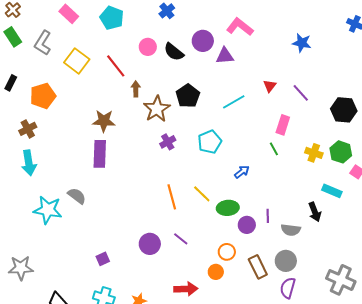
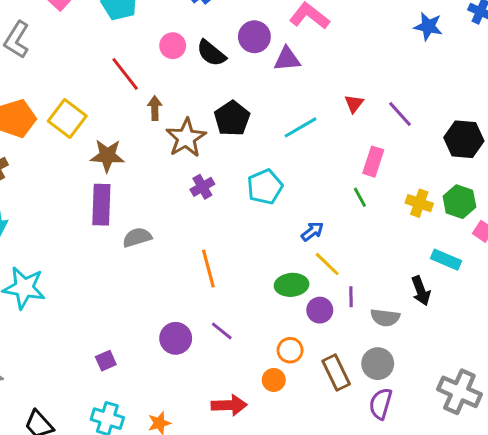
blue star: (302, 43) -> (428, 26), moved
yellow square: (77, 61) -> (67, 118), moved
yellow line: (202, 194) -> (327, 264), moved
gray semicircle: (77, 196) -> (137, 237), moved, turned -54

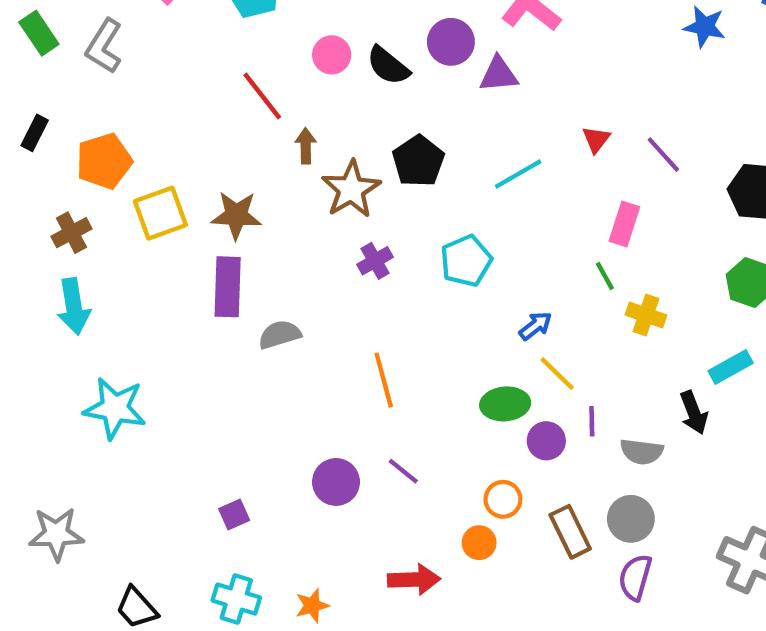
yellow square: (67, 118) -> (160, 213), moved, turned 33
yellow cross: (419, 203) -> (646, 315), moved
cyan rectangle: (446, 260) -> (731, 367), turned -52

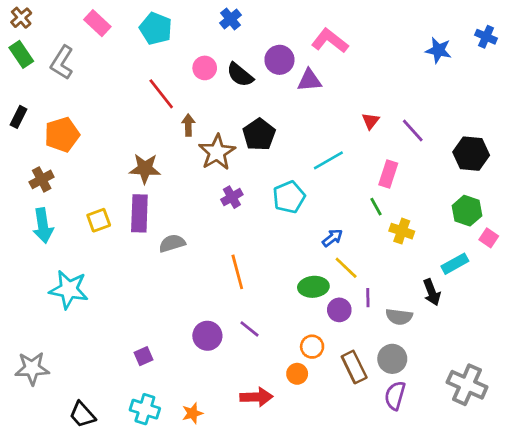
cyan line: (518, 174) -> (328, 160), moved
yellow square: (160, 213) -> (99, 220), moved, size x0.7

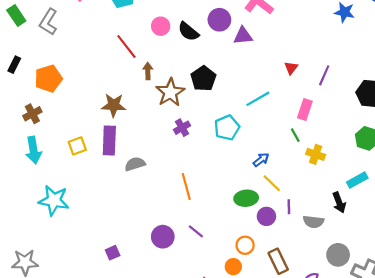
purple line: (413, 130) -> (324, 75), turned 66
gray circle: (392, 359) -> (338, 255), moved

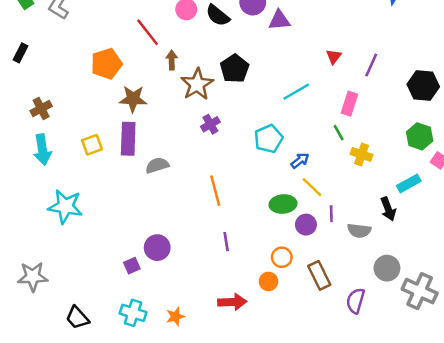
orange pentagon: (48, 79) -> (106, 64), moved
cyan pentagon: (227, 128) -> (268, 139), moved
purple line: (196, 231) -> (226, 242), turned 42
purple circle: (163, 237) -> (157, 248), moved

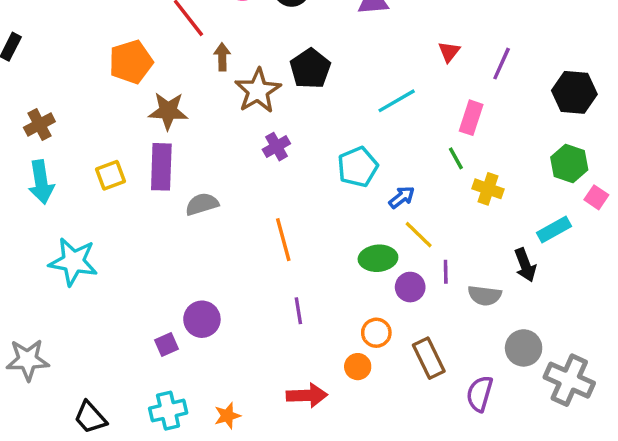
cyan cross: (133, 313) -> (168, 411), turned -30

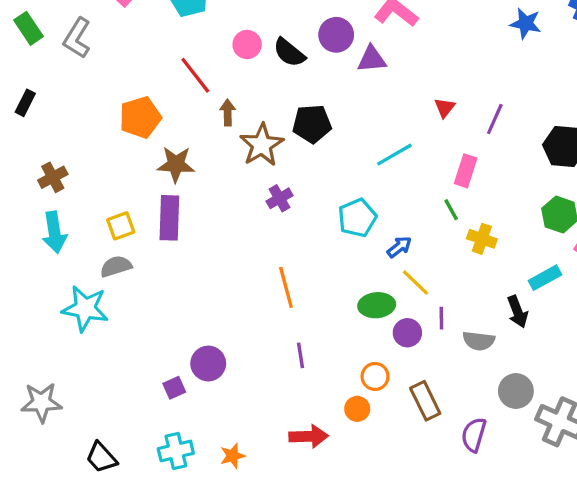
black pentagon: (310, 69) -> (312, 124), turned 30
gray semicircle: (202, 204) -> (116, 266), moved

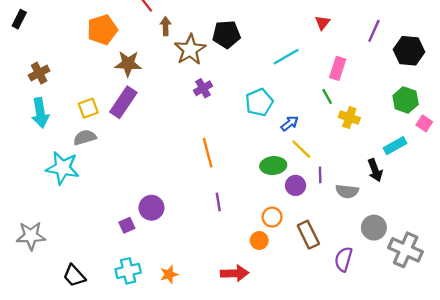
purple line: (495, 119) -> (374, 31), moved
purple rectangle: (169, 218) -> (123, 102), turned 32
red arrow: (309, 436) -> (235, 273), moved

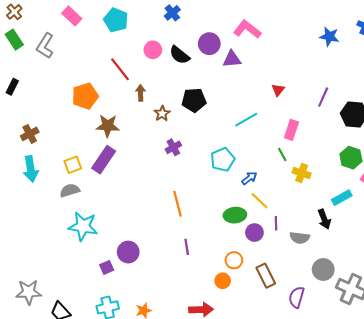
brown star: (190, 50) -> (162, 113), size x0.6
cyan star: (62, 168) -> (83, 226), moved
gray star: (31, 236) -> (29, 292), moved

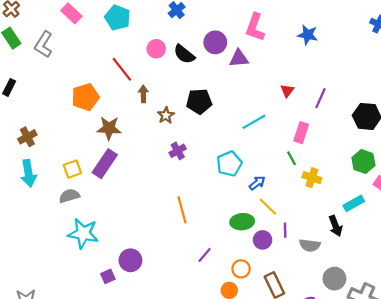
pink L-shape: (247, 29) -> (255, 27), turned -108
blue star: (329, 36) -> (308, 35), moved
purple line: (323, 97) -> (321, 98), moved
purple line: (187, 247) -> (205, 255), moved, turned 49

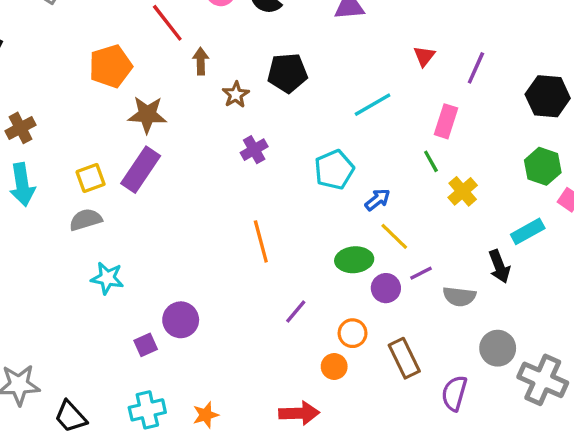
yellow cross: (312, 178) -> (463, 191), turned 30
purple line: (285, 230) -> (421, 273), turned 64
cyan star: (83, 233) -> (107, 278), size x0.7

